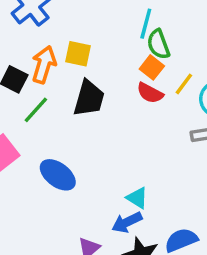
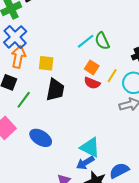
cyan line: (146, 24) -> (86, 41), turned 42
green semicircle: (158, 44) -> (102, 41), moved
orange arrow: (44, 65) -> (18, 57), moved
cyan triangle: (137, 198) -> (90, 147), size x1.5

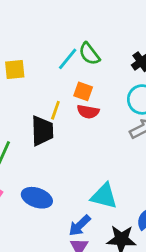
yellow square: (46, 63) -> (15, 69), moved
yellow line: (112, 76) -> (55, 110), moved
blue arrow: (85, 163) -> (80, 225), moved

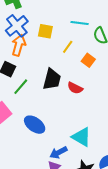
cyan line: (68, 59) -> (80, 23), moved, turned 42
yellow line: (55, 110) -> (68, 47), moved
red semicircle: (88, 112) -> (75, 88), moved

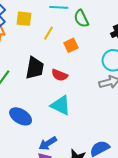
orange square: (88, 60) -> (71, 45), turned 32
cyan triangle: (81, 137) -> (61, 105), moved

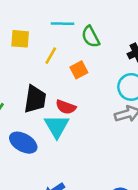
cyan triangle: (61, 105) -> (57, 126), moved, turned 35
blue ellipse: (21, 116) -> (23, 143), moved

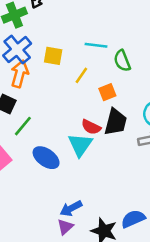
black trapezoid: (35, 99) -> (116, 122), moved

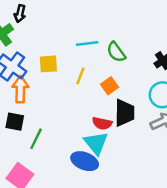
blue ellipse: (46, 158) -> (85, 161), moved

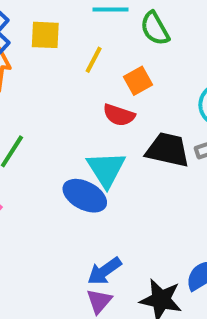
black trapezoid: (125, 113) -> (168, 150), moved, turned -84
red semicircle: (102, 123) -> (119, 115), moved

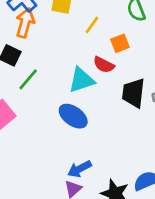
black trapezoid: (168, 150) -> (133, 93), turned -104
cyan triangle: (106, 169) -> (81, 80), moved, turned 36

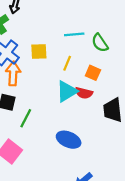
orange square: (120, 43) -> (93, 73), turned -32
cyan triangle: (81, 80) -> (67, 91), moved

